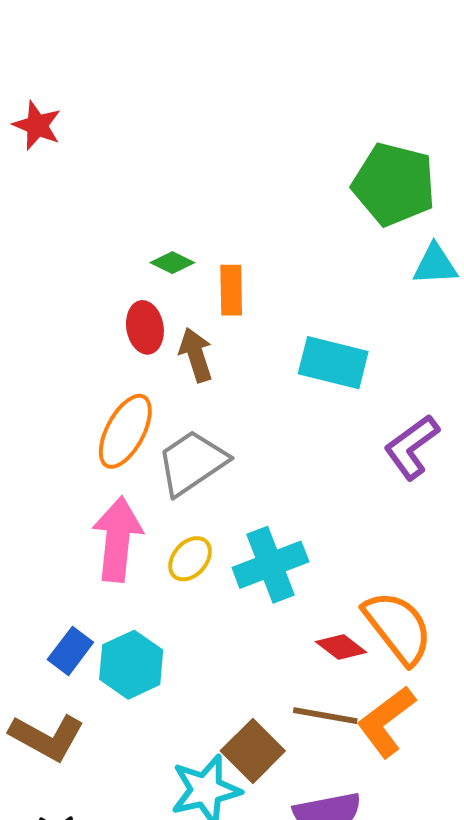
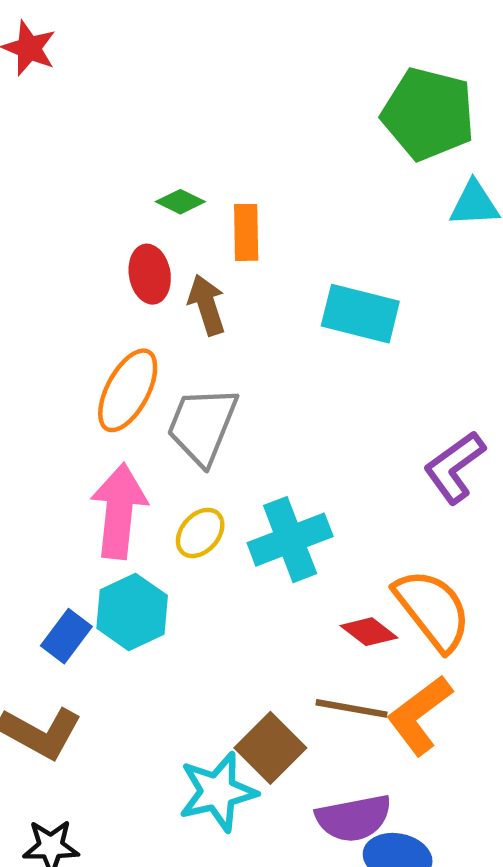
purple L-shape: (412, 447) -> (455, 467), moved
gray trapezoid: (192, 463) -> (202, 425), turned -34
cyan hexagon: (131, 665) -> (132, 612), moved

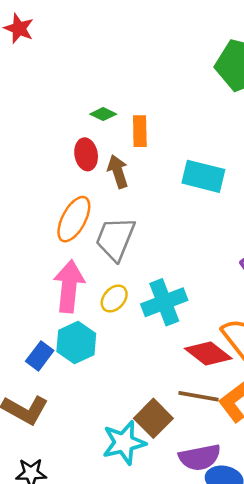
red diamond: (369, 632) -> (208, 354), size x1.5

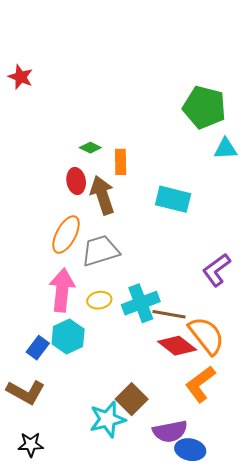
brown arrow: (118, 171) -> (102, 195), size x1.4
gray trapezoid: (115, 239) -> (100, 251), turned 51
yellow ellipse: (114, 299) -> (99, 300), turned 40
brown line: (198, 396) -> (169, 314), moved

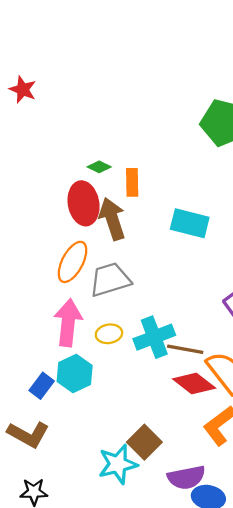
red ellipse: (76, 181) -> (84, 203), size x1.5

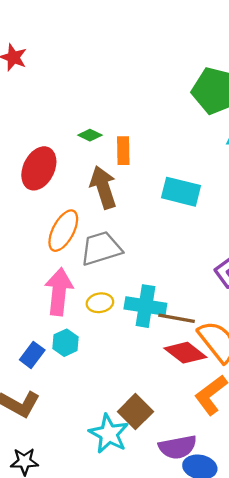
red ellipse: (84, 203) -> (39, 168), moved, turned 36
cyan cross: (154, 337) -> (145, 306), turned 30
cyan hexagon: (75, 374) -> (66, 343), size x0.7
cyan star: (118, 464) -> (109, 434), turned -30

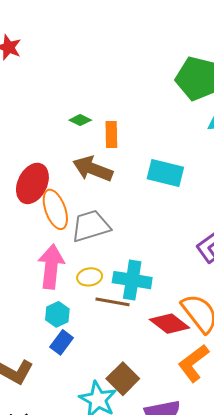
red ellipse: (39, 168) -> (32, 183), moved
brown arrow: (103, 187) -> (93, 169), turned -51
orange ellipse: (63, 231) -> (55, 209), turned -48
brown line: (177, 318) -> (112, 302), moved
blue rectangle: (32, 355) -> (62, 342), moved

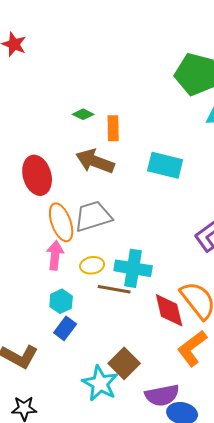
red ellipse: (32, 183) -> (37, 175), turned -42
orange ellipse: (55, 209) -> (61, 222), moved
pink arrow: (51, 267) -> (55, 255), size x0.7
red diamond: (170, 324) -> (169, 310), turned 39

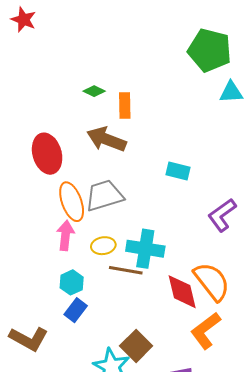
cyan rectangle: (165, 165) -> (178, 171), moved, size x0.7

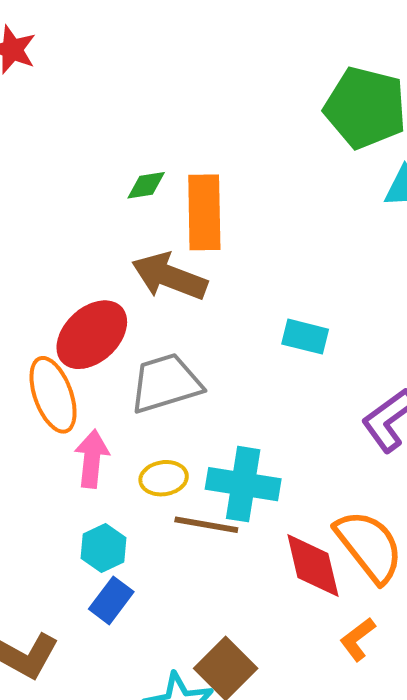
green diamond: (94, 91) -> (146, 185), turned -35
orange rectangle: (125, 106) -> (204, 212), size x1.5
red ellipse: (47, 154) -> (92, 335), moved, turned 63
orange ellipse: (72, 202) -> (53, 395), moved
orange L-shape: (206, 331) -> (358, 639), size x0.6

